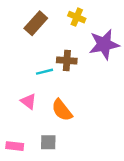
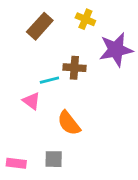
pink triangle: (28, 101) -> (31, 101), moved

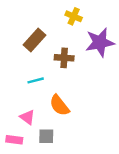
brown rectangle: (40, 26) -> (34, 40), moved
cyan line: (49, 80) -> (36, 80), moved
pink triangle: (31, 101) -> (27, 117), moved

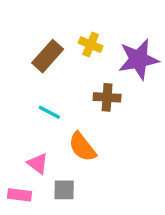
yellow cross: (74, 16) -> (91, 45), moved
brown cross: (64, 58) -> (107, 97), moved
cyan line: (36, 80) -> (49, 112), turned 42

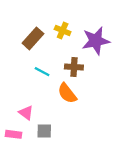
cyan line: (49, 112) -> (42, 72), moved
orange semicircle: (82, 147) -> (67, 93), moved

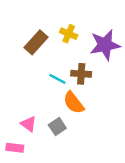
cyan line: (42, 72) -> (57, 79), moved
gray square: (44, 131) -> (57, 126), moved, turned -35

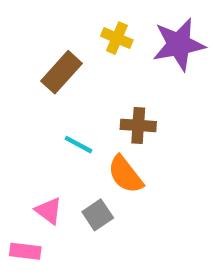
yellow cross: (69, 34) -> (117, 38), moved
purple star: (105, 45) -> (179, 44), moved
cyan line: (57, 79) -> (79, 145), moved

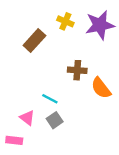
cyan line: (79, 145) -> (50, 99), moved
orange semicircle: (125, 174) -> (101, 88), moved

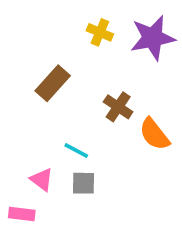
brown rectangle: (34, 40) -> (53, 83), moved
brown cross: (77, 70) -> (118, 107), turned 30
gray square: (55, 120) -> (84, 183), turned 35

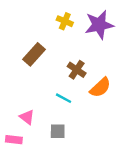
orange semicircle: (154, 134) -> (100, 88), turned -95
cyan line: (76, 150) -> (64, 98), moved
gray square: (84, 183) -> (58, 131), moved

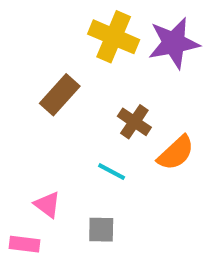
yellow cross: (65, 21) -> (114, 37), size x1.6

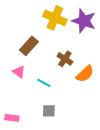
purple star: (174, 43) -> (84, 21), turned 30
cyan line: (112, 172) -> (44, 83), moved
pink triangle: (47, 205) -> (19, 72), moved

